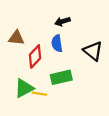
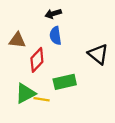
black arrow: (62, 21) -> (53, 14), moved
blue semicircle: (57, 43) -> (55, 36), moved

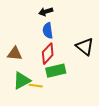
brown triangle: (17, 40) -> (15, 54), moved
red diamond: (37, 60) -> (48, 54), moved

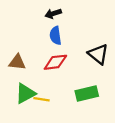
red diamond: (48, 54) -> (55, 62), turned 40
green rectangle: (56, 71) -> (87, 93), moved

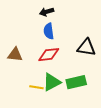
black triangle: (98, 54) -> (86, 47), turned -30
green triangle: (25, 93) -> (52, 82), moved

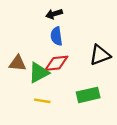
black triangle: (86, 47) -> (100, 55), turned -30
green triangle: (52, 82) -> (39, 73), moved

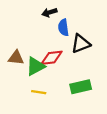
blue semicircle: (56, 36) -> (63, 28), moved
black triangle: (100, 55) -> (81, 44), moved

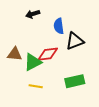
black arrow: (49, 12) -> (33, 14), moved

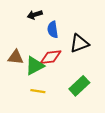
blue semicircle: (59, 26) -> (53, 30), moved
green rectangle: (75, 81) -> (79, 86), turned -30

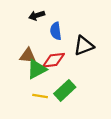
brown triangle: (16, 57) -> (28, 56), moved
green rectangle: (79, 86) -> (65, 90), moved

